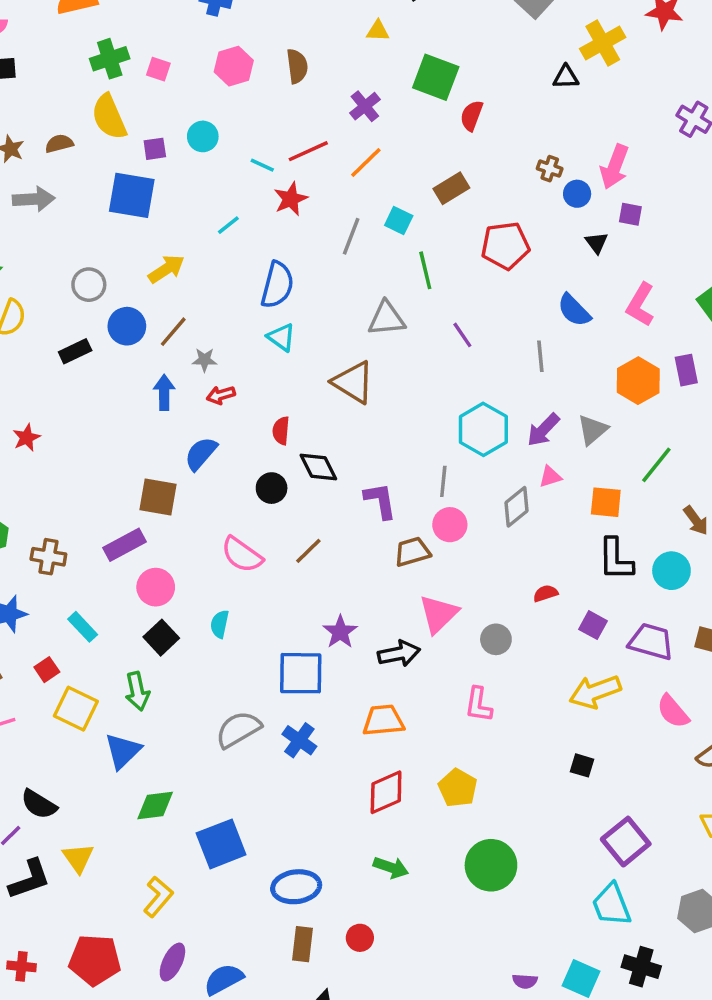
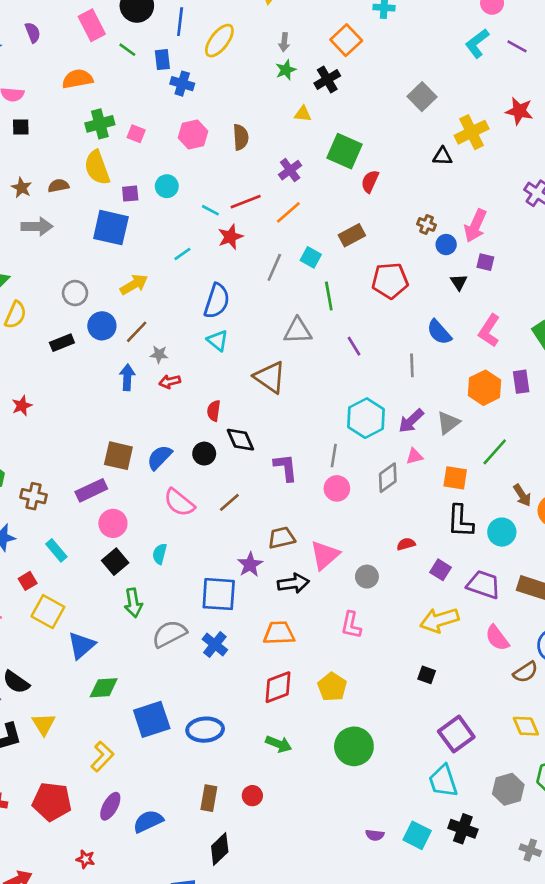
blue semicircle: (201, 454) -> (159, 457), moved
brown trapezoid: (412, 552) -> (282, 538), moved
green arrow: (137, 691) -> (133, 603), moved
blue ellipse: (296, 887) -> (205, 730), moved

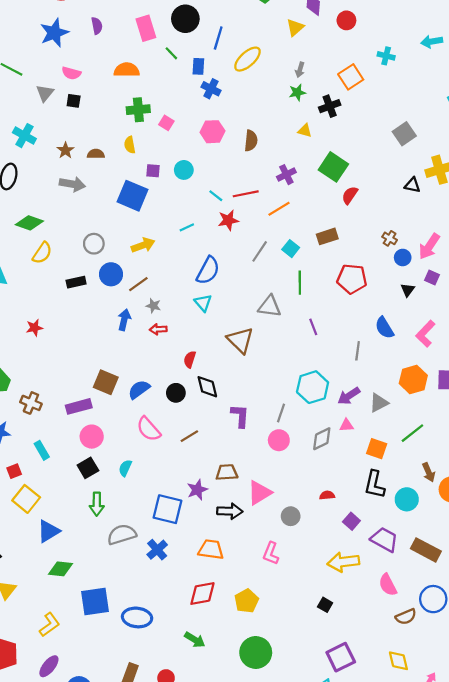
yellow semicircle: (97, 168) -> (130, 145), size x0.6

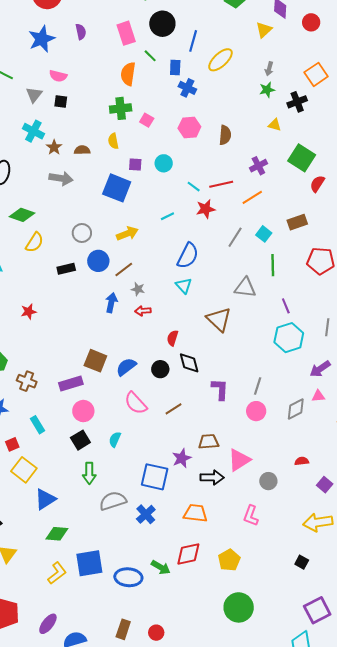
orange semicircle: (127, 70) -> (128, 74), moved, turned -80
cyan cross: (24, 136) -> (33, 131), moved
cyan hexagon: (313, 387) -> (289, 338), moved
yellow L-shape: (49, 625) -> (57, 573), moved
green arrow: (195, 640) -> (161, 567), moved

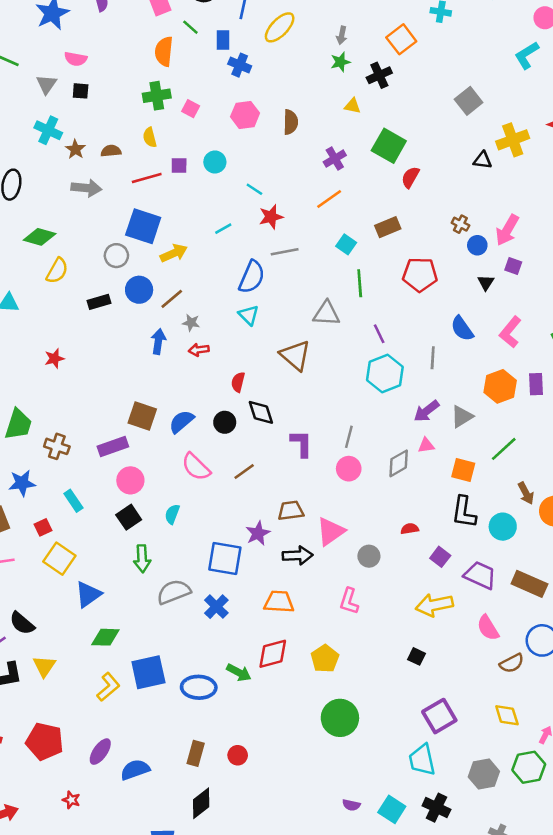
red line: (221, 184) -> (147, 178), moved
blue square: (117, 188) -> (143, 226), moved
gray line: (235, 237) -> (285, 252), moved, turned 50

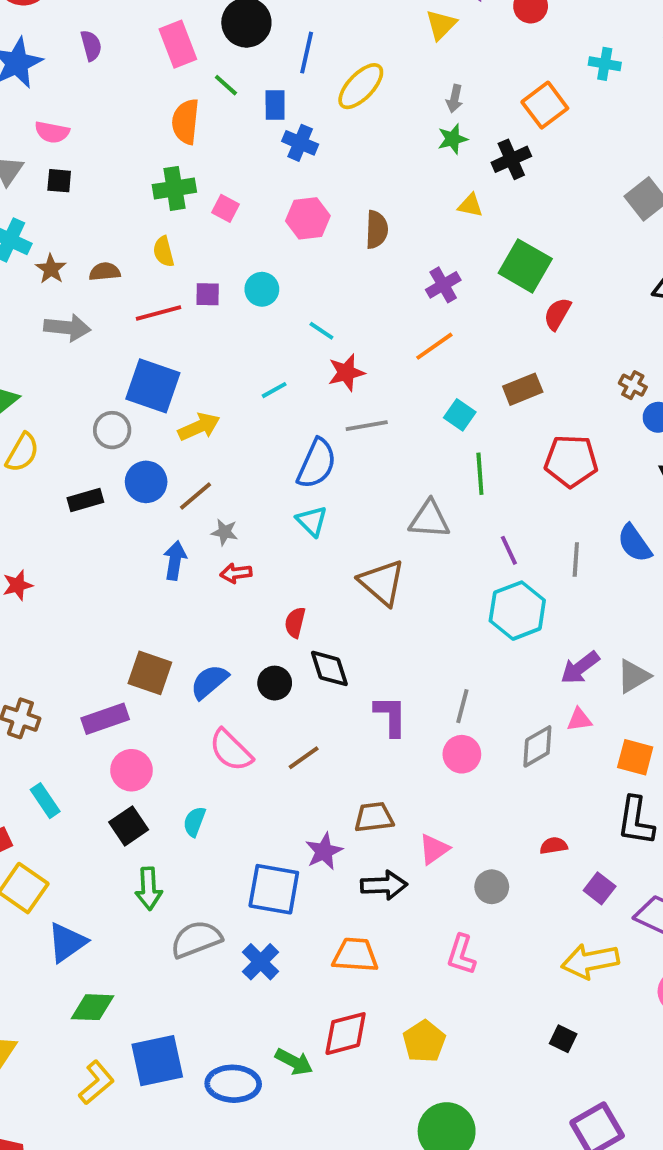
gray line: (433, 358) -> (576, 560), moved
pink triangle: (331, 531) -> (434, 849), size x0.7

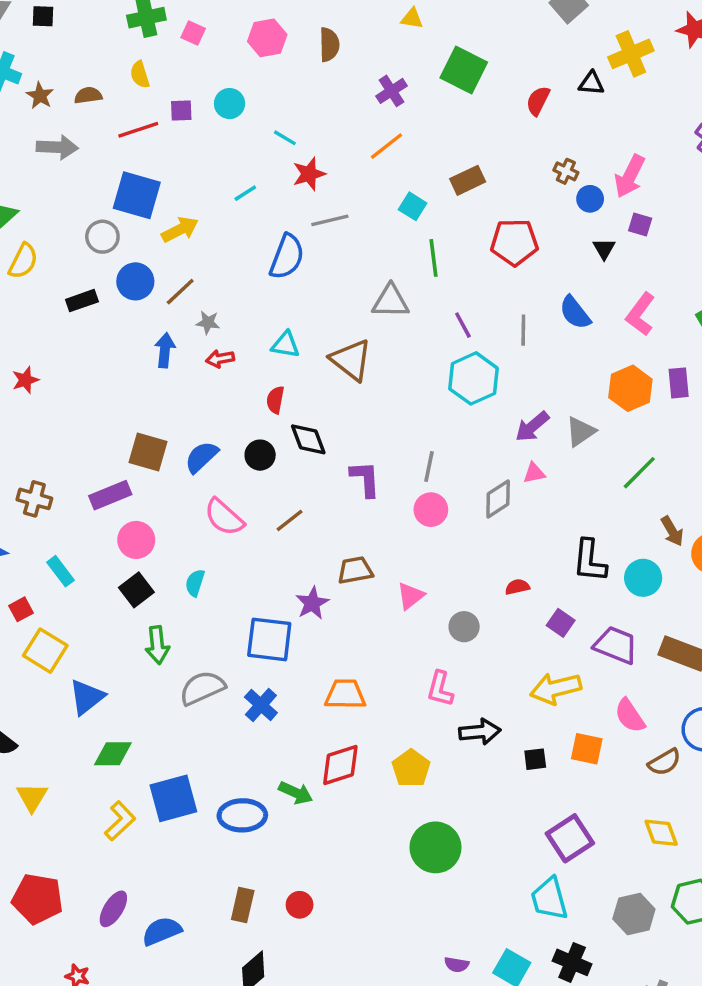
red semicircle: (557, 314) -> (538, 101), moved
cyan triangle: (312, 521) -> (286, 345), moved, turned -32
orange square: (635, 757) -> (587, 749), moved
black arrow: (384, 885) -> (480, 732), moved
black square: (563, 1039) -> (535, 759), turned -30

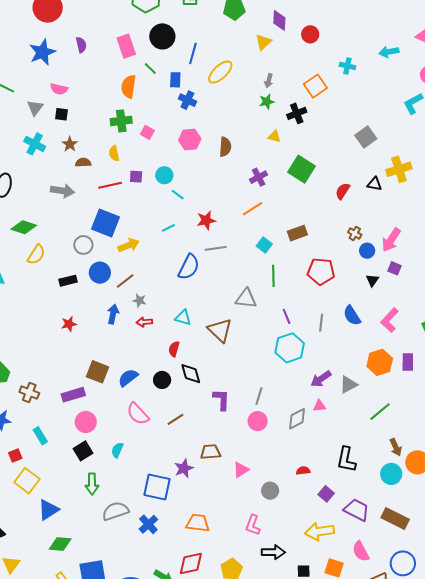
brown star: (40, 96) -> (70, 144), moved
cyan line: (285, 138) -> (178, 195), moved
red star: (25, 380) -> (69, 324), moved
cyan circle: (643, 578) -> (391, 474), moved

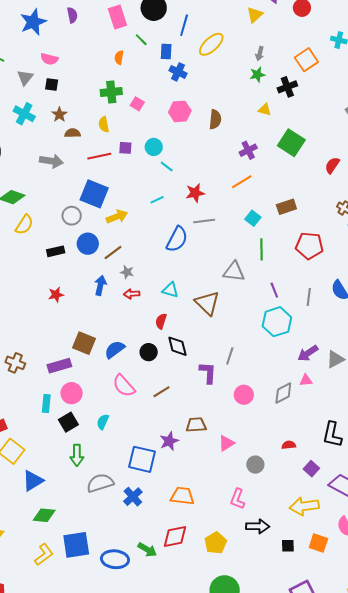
orange semicircle: (129, 86) -> (119, 57), size x0.6
gray line: (259, 396) -> (230, 356), moved
cyan rectangle: (40, 436) -> (46, 404), moved, turned 36

